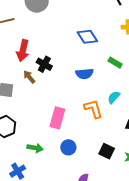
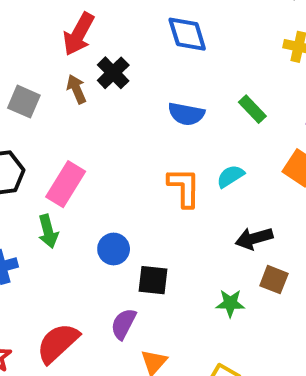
blue diamond: (87, 37) -> (187, 34), moved
pink rectangle: (57, 118) -> (66, 184), moved
green arrow: (35, 148) -> (48, 231), turned 49
black square: (107, 151) -> (153, 280), moved, turned -35

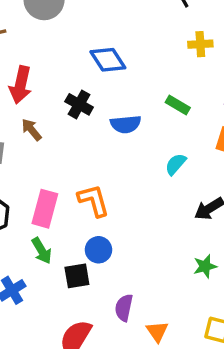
black cross: (113, 73) -> (79, 104), moved
orange L-shape: (184, 187) -> (94, 200), moved
black square: (153, 280) -> (77, 276), moved

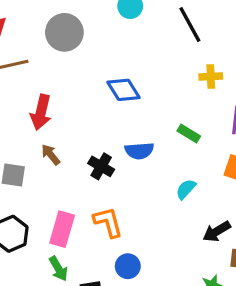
black cross: (79, 104) -> (101, 166), moved
blue circle: (98, 250) -> (128, 266), moved

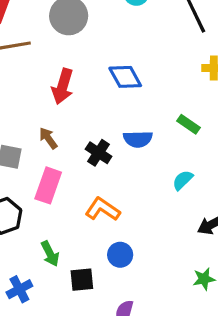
red arrow: (41, 112) -> (63, 86), moved
orange L-shape: (108, 222) -> (103, 209), turned -44
pink rectangle: (62, 229) -> (48, 185), moved

